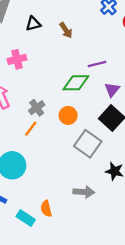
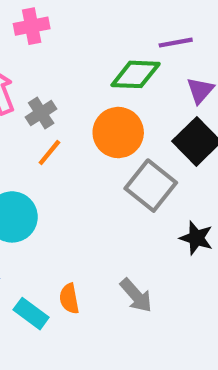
gray cross: (37, 108) -> (41, 113), moved
orange circle: (68, 115) -> (118, 133), size x1.5
gray arrow: (84, 192) -> (136, 295), moved, turned 42

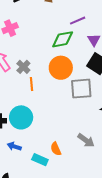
orange line: (49, 153) -> (31, 84), turned -32
gray square: (151, 186) -> (81, 89), turned -30

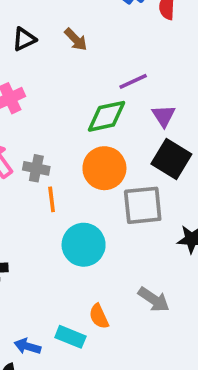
gray cross: (23, 67) -> (36, 168), turned -32
cyan circle: (21, 117) -> (84, 245), moved
blue arrow: (14, 146) -> (27, 346), moved

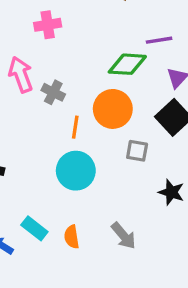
orange line: (52, 199) -> (75, 127), moved
gray square: (143, 205) -> (137, 151), size x0.6
cyan rectangle: (70, 337) -> (34, 228), moved

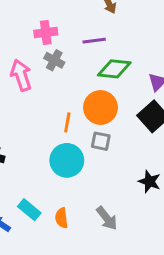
purple line: (159, 40) -> (94, 41), moved
gray cross: (53, 92) -> (54, 60), moved
gray square: (137, 151) -> (101, 141), moved

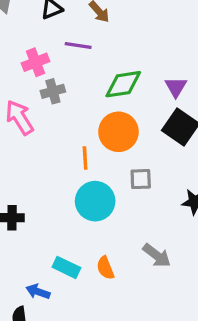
purple line: (94, 41) -> (78, 45), moved, turned 30
gray cross: (54, 60) -> (53, 91), turned -30
gray square: (101, 141) -> (141, 179), moved

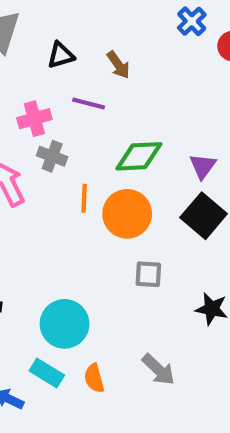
gray cross: (53, 91) -> (52, 156), turned 30
orange line: (85, 158) -> (84, 198), moved
cyan circle: (95, 201) -> (65, 324), moved

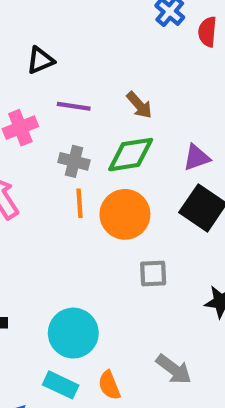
brown arrow: (118, 65) -> (139, 105), moved
gray cross: (52, 156) -> (74, 161), moved
purple triangle: (203, 166) -> (197, 158), turned 40

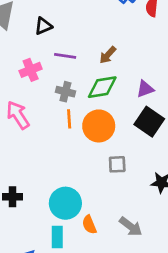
brown arrow: (139, 105) -> (108, 55), turned 84
cyan rectangle: (61, 385) -> (57, 237), turned 65
orange semicircle: (109, 385) -> (89, 225), moved

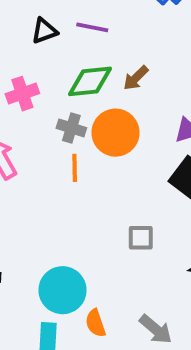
purple line: (65, 56) -> (92, 27), moved
green diamond: (102, 87) -> (90, 81), moved
orange circle: (99, 126) -> (116, 133), moved

